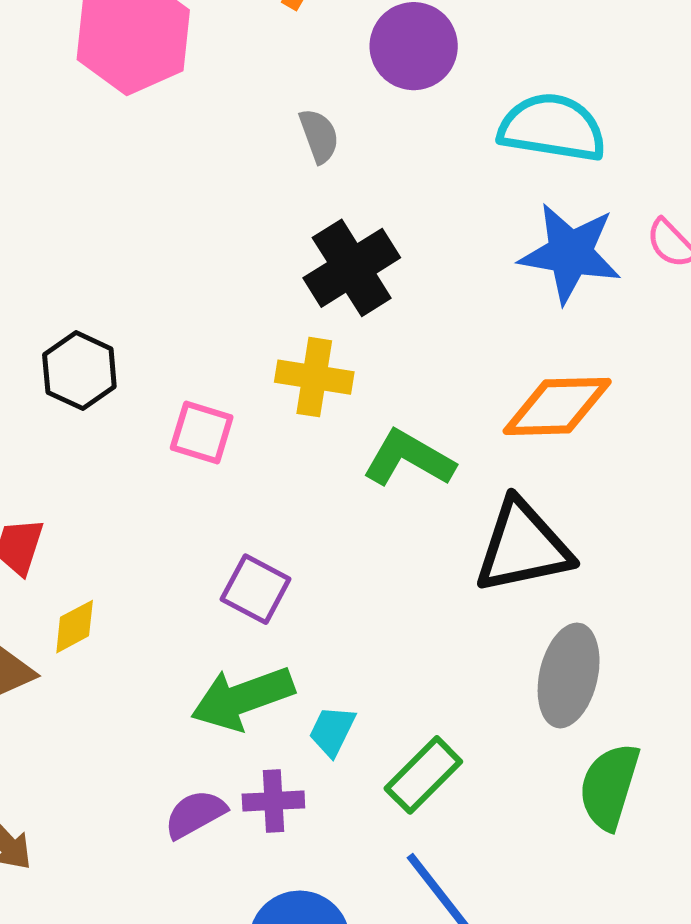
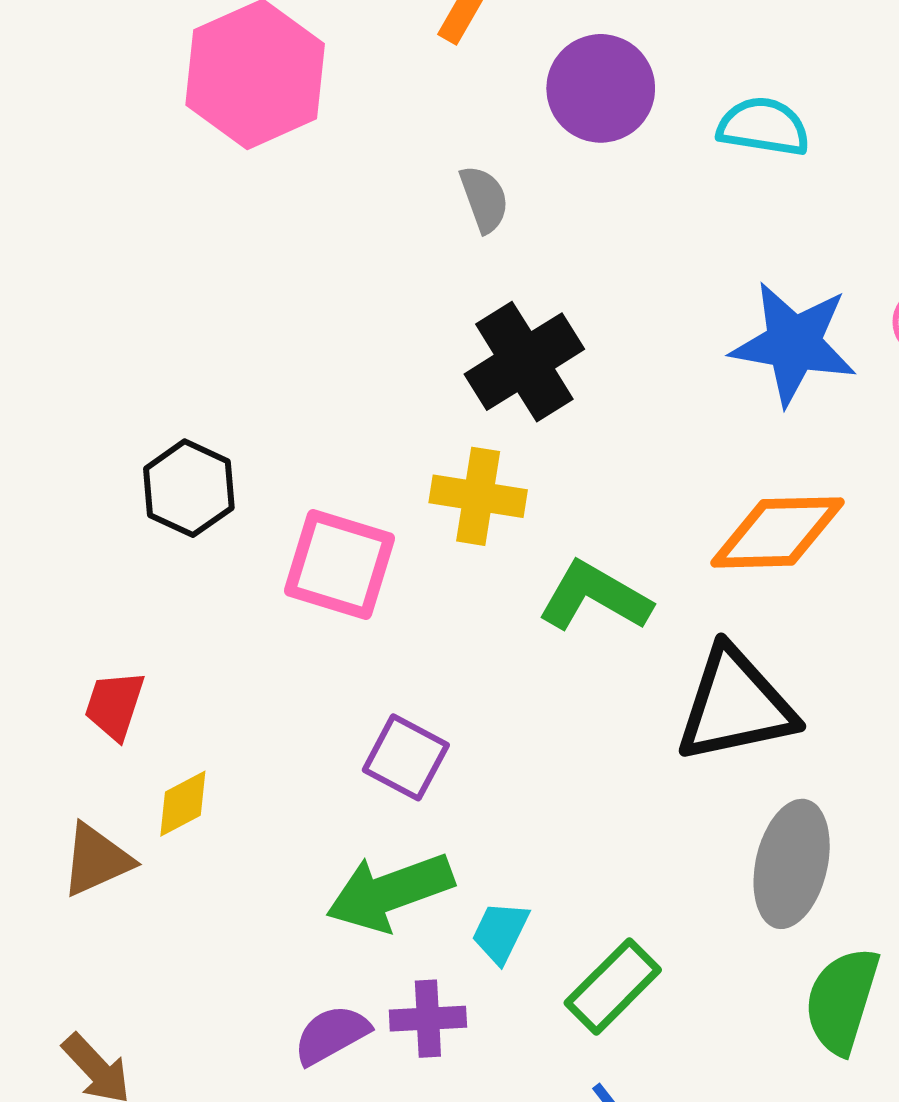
cyan semicircle: (552, 128) -> (763, 127), moved, size x0.7
pink square: (202, 433) -> (340, 565), size x1.4

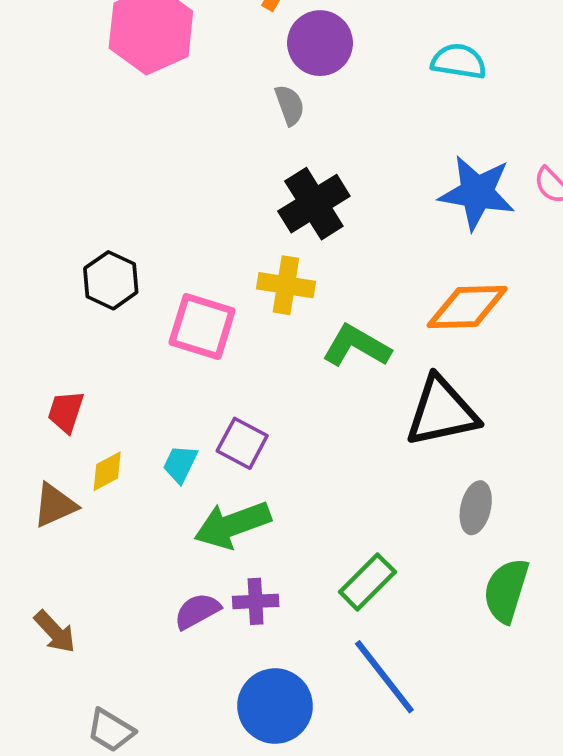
purple circle: (601, 88) -> (320, 43), moved
gray ellipse: (792, 864) -> (476, 508), size x0.7
cyan trapezoid: (500, 932) -> (180, 464), moved

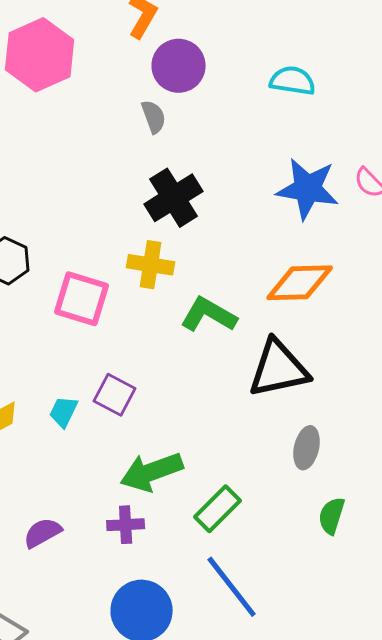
green arrow: (232, 525) -> (152, 472), moved
green semicircle: (506, 590) -> (332, 516), size x0.7
purple semicircle: (197, 611) -> (43, 533), moved

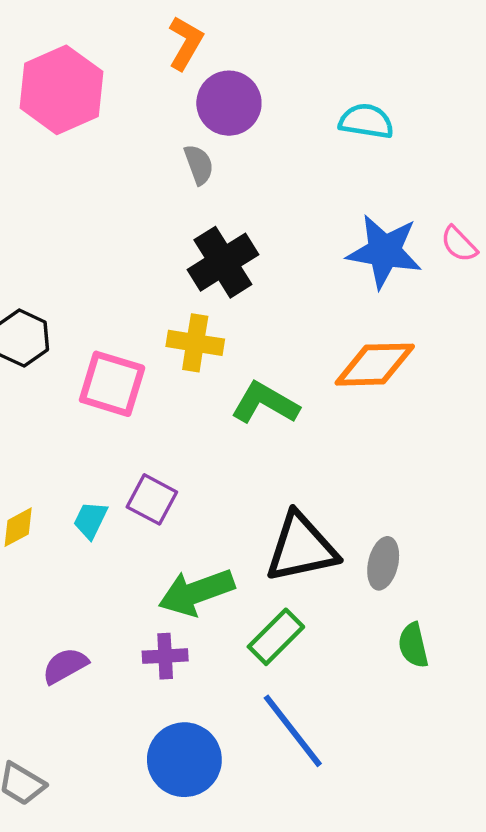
black triangle: (279, 369) -> (301, 548), moved
green semicircle: (332, 516) -> (413, 645), turned -30

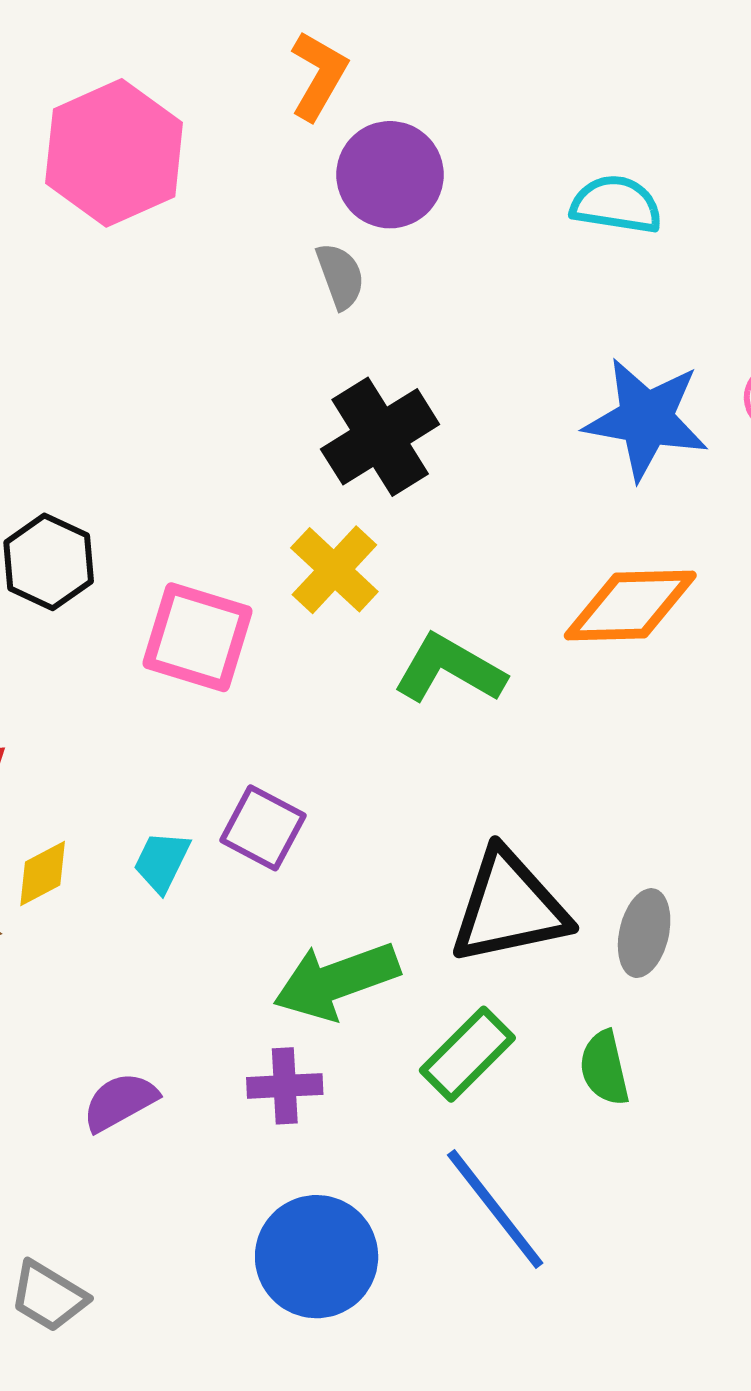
yellow cross: (195, 343) -> (334, 570), turned 34
green semicircle: (413, 645) -> (604, 1068), moved

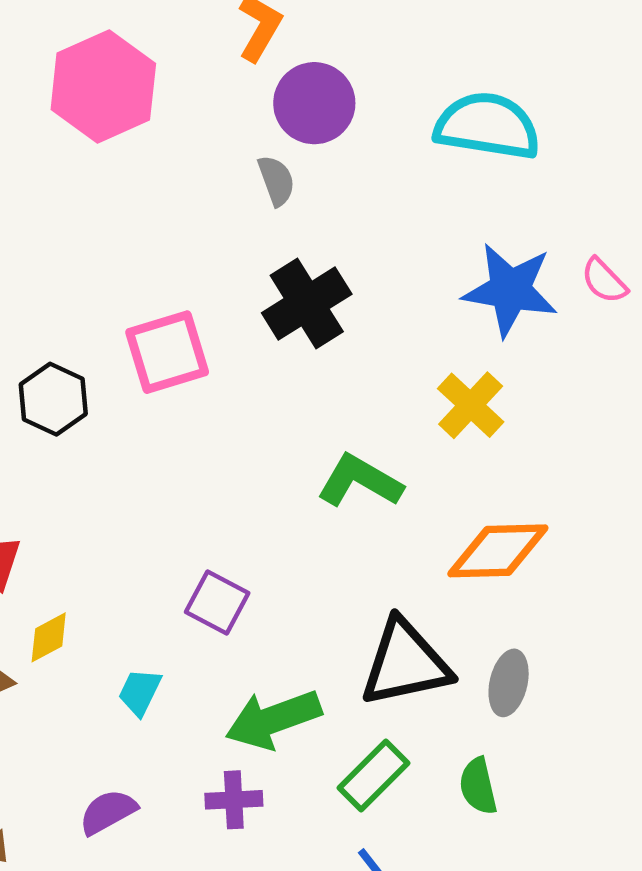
cyan semicircle: (616, 204) -> (487, 126), size x1.5
yellow cross: (334, 570) -> (471, 405), moved
orange diamond: (630, 605) -> (498, 551), moved
pink square: (197, 637) -> (167, 352), moved, turned -34
cyan trapezoid: (162, 862) -> (140, 692), moved

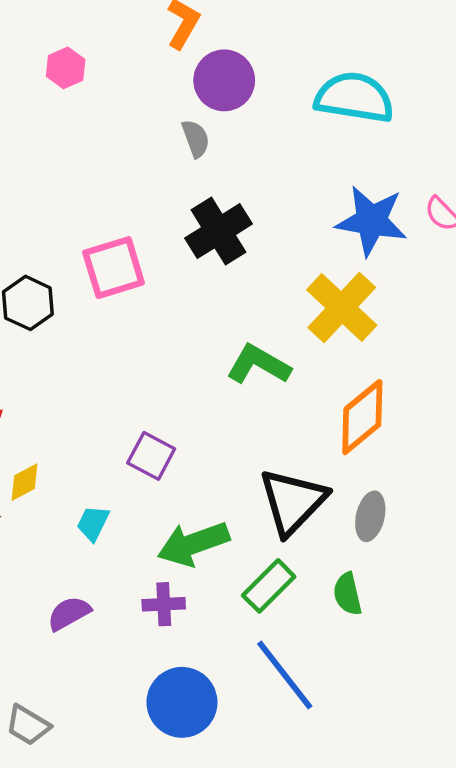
pink hexagon: (103, 86) -> (66, 68), size x0.5
yellow cross: (471, 405) -> (342, 307), size x1.4
orange diamond: (498, 551) -> (362, 417), turned -38
black triangle: (405, 663) -> (293, 501), turned -34

